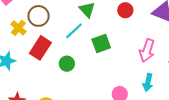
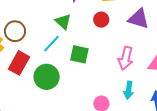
green square: (101, 44) -> (79, 54), turned 36
green circle: (67, 64) -> (47, 77), size x1.6

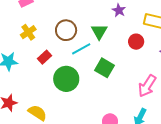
brown circle: (15, 31) -> (66, 30), moved
red rectangle: (19, 63) -> (44, 57), size x0.6

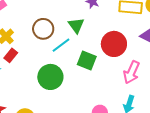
red circle: (136, 42) -> (114, 44), moved, size x1.6
red rectangle: (44, 57) -> (11, 55), moved

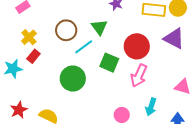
pink arrow: (132, 72) -> (139, 75), moved

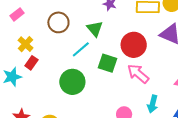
brown circle: (66, 30) -> (58, 22), moved
pink arrow: (139, 75) -> (138, 74), turned 110

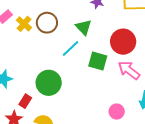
yellow cross: (25, 44) -> (24, 24), moved
red rectangle: (31, 63) -> (25, 101), moved
green circle: (72, 82) -> (49, 83), moved

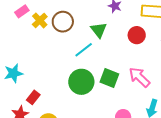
red circle: (123, 42) -> (137, 35), moved, size x0.7
green square: (98, 61) -> (109, 78), moved
green circle: (49, 83) -> (81, 82), moved

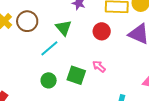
pink arrow: (139, 77) -> (99, 66), moved, size x0.6
green circle: (81, 82) -> (49, 80), size x0.6

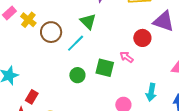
brown circle: (27, 21) -> (51, 32), moved
red circle: (102, 31) -> (142, 38), moved

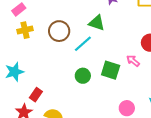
yellow cross: (28, 20) -> (25, 30), moved, turned 35
green triangle: (88, 21) -> (97, 23), turned -30

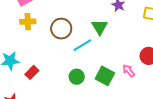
green triangle: (97, 23) -> (100, 27), turned 30
red rectangle: (36, 95) -> (32, 72), moved

